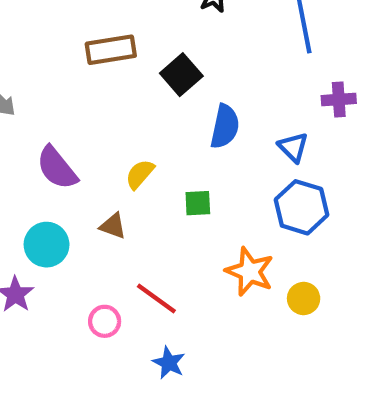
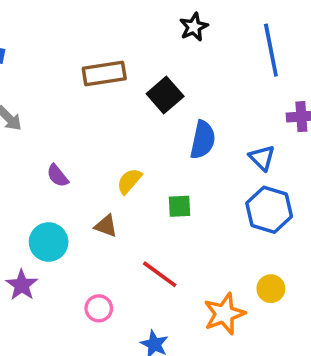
purple semicircle: (57, 168) -> (58, 176), size x0.6
orange star: (250, 272) -> (224, 314), moved, turned 30
red line: (156, 298) -> (160, 274), moved

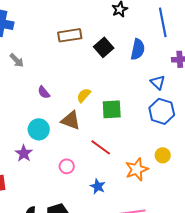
blue semicircle: (203, 140) -> (138, 49), moved
green square: (179, 206) -> (112, 109), size x1.5
brown triangle: (106, 226) -> (71, 120), size x1.5

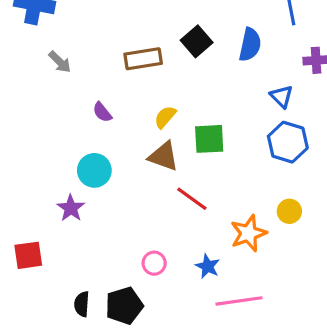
brown rectangle: (70, 35) -> (143, 59), moved
brown triangle: (71, 120) -> (164, 156), moved
pink circle: (67, 166) -> (154, 263), moved
blue star: (98, 186) -> (208, 266), moved

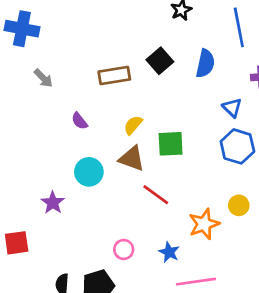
cyan circle: (94, 170) -> (89, 172), moved

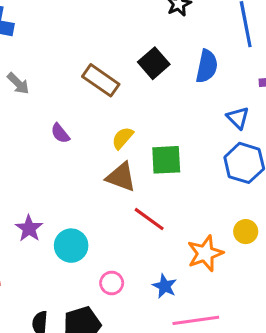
brown rectangle: (114, 75) -> (101, 80), turned 44
cyan circle: (89, 172) -> (71, 246), moved

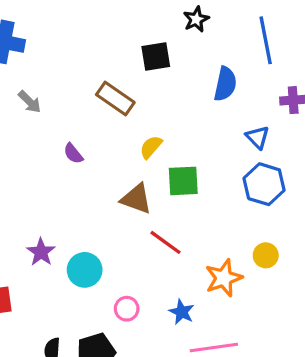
black square: (154, 63) -> (156, 56), moved, turned 32
yellow semicircle: (123, 138) -> (151, 147), moved

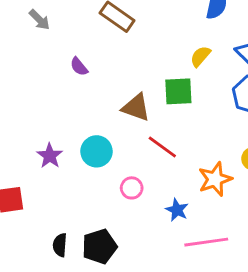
yellow semicircle: (151, 147) -> (200, 56), moved
cyan circle: (85, 270) -> (97, 151), moved
pink circle: (127, 309) -> (132, 188), moved

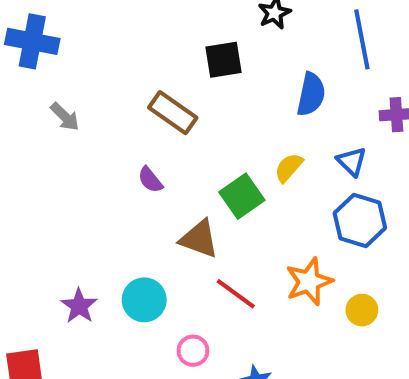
purple semicircle: (79, 67) -> (150, 180), moved
green square: (178, 91) -> (242, 196), moved, turned -32
orange star: (215, 179) -> (309, 282), moved

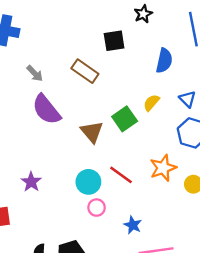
gray arrow: (65, 117) -> (35, 73), moved
purple semicircle: (150, 180) -> (46, 110), moved, size x2.0
brown triangle: (199, 239) -> (92, 132), moved, turned 30
cyan circle: (144, 300) -> (88, 182), moved

